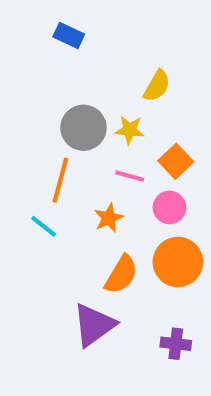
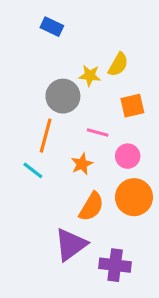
yellow star: (130, 130) -> (90, 76), moved
orange square: (176, 161) -> (132, 106), moved, turned 30
purple cross: (176, 344) -> (115, 265), moved, size x1.4

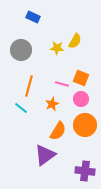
gray circle: (63, 96) -> (21, 50), moved
orange square: (132, 106) -> (81, 78), moved, turned 35
purple cross: (115, 265) -> (85, 171), moved

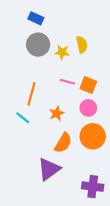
yellow semicircle: (75, 41) -> (82, 45), turned -42
gray circle: (21, 50) -> (38, 45), moved
pink line: (62, 84) -> (68, 82), moved

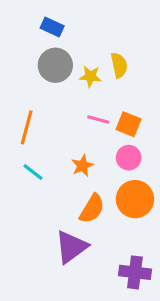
orange line: (32, 94) -> (27, 127), moved

